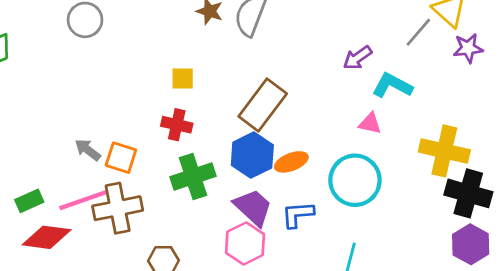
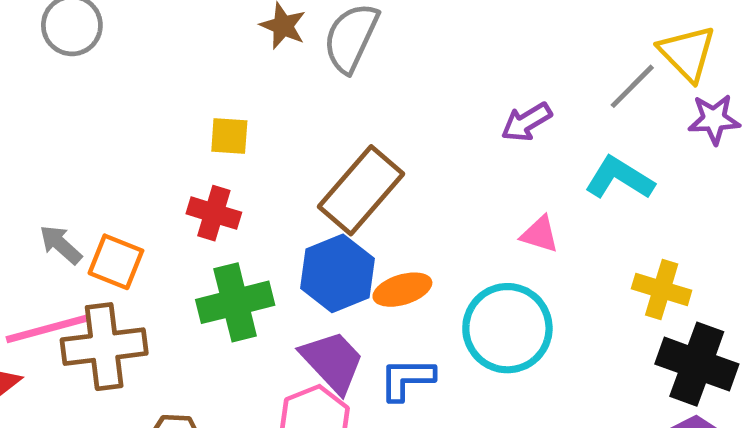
cyan L-shape: (392, 85) -> (619, 178), moved
yellow cross: (444, 151) -> (662, 290), size x0.7

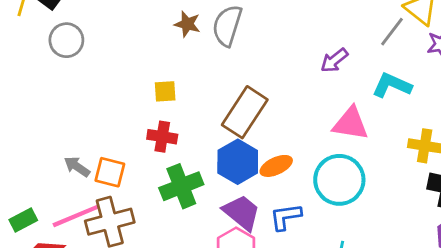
pink triangle: (540, 234) -> (351, 124), size x1.6

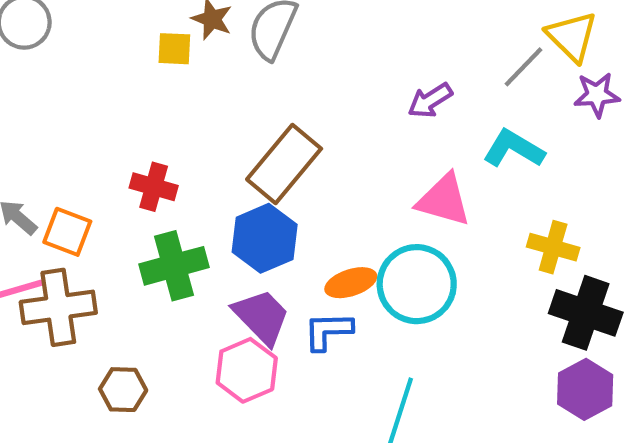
yellow square: (165, 91) -> (174, 49), moved
orange ellipse: (276, 166) -> (351, 283), moved

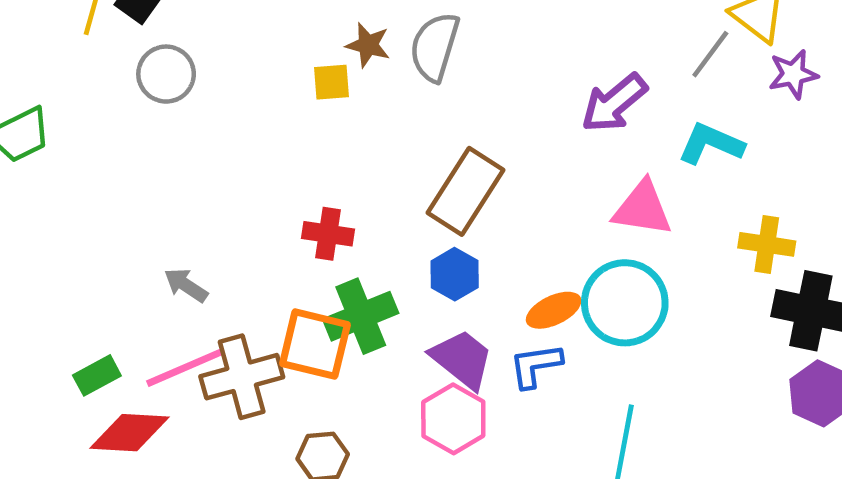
purple arrow: (430, 100) -> (614, 103), size x1.4
orange square: (67, 232) -> (315, 344), moved, size x1.4
blue hexagon: (265, 238) -> (455, 274), size x0.7

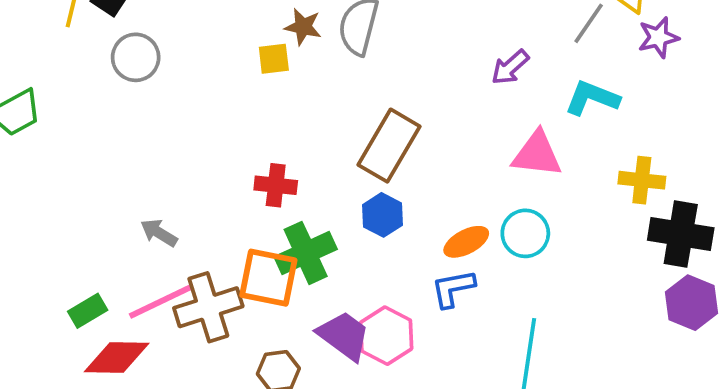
purple arrow: (614, 103) -> (510, 67), size x0.7
cyan circle: (625, 303) -> (525, 233), size x0.7
purple trapezoid: (462, 359) -> (344, 336), moved

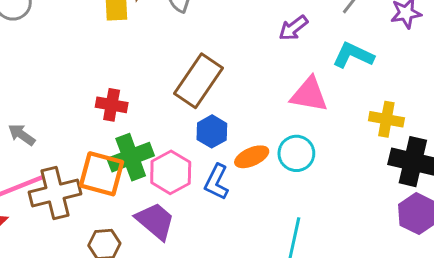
blue hexagon: (383, 215) -> (212, 131), moved
blue L-shape: (453, 288) -> (217, 182), moved, turned -57
pink hexagon: (386, 336) -> (171, 172), moved

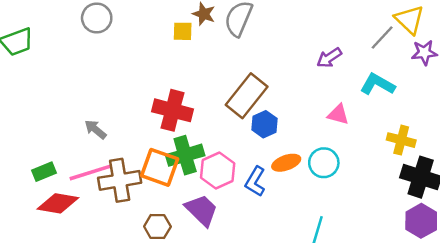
pink triangle: (309, 95) -> (338, 114), size x0.7
red cross: (112, 105) -> (173, 110), size x1.5
blue hexagon: (212, 131) -> (265, 124), moved

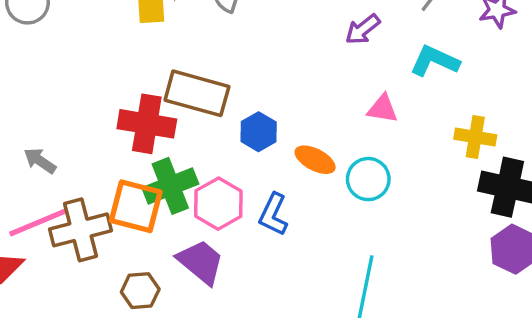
brown rectangle: (247, 96) -> (197, 93), moved, turned 72
blue hexagon: (265, 124) -> (259, 132), moved
orange ellipse: (286, 163) -> (315, 160), moved, turned 52

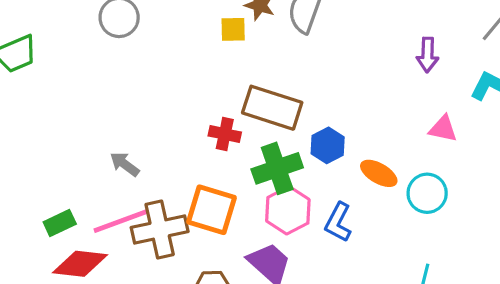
purple arrow: (363, 29) -> (428, 55), turned -52
red cross: (147, 124) -> (225, 134), size x0.6
green cross: (170, 186) -> (277, 168), moved

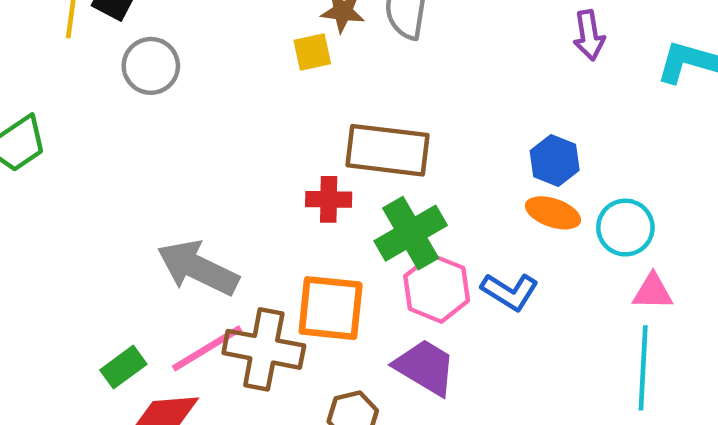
pink triangle: (443, 129) -> (653, 292), moved
blue hexagon: (328, 145) -> (555, 160), moved
gray arrow: (125, 164) -> (198, 268), size x1.8
blue L-shape: (338, 222) -> (510, 292), turned -75
brown cross: (160, 229) -> (264, 349), turned 34

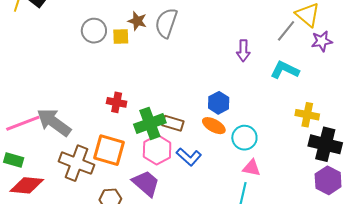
gray circle: (151, 66) -> (94, 31), moved
brown rectangle: (387, 150) -> (173, 123), moved, size x0.6
pink line: (207, 348) -> (23, 123), moved
green rectangle: (123, 367) -> (14, 160), turned 42

